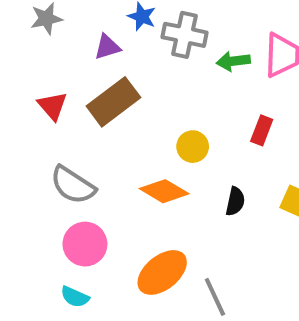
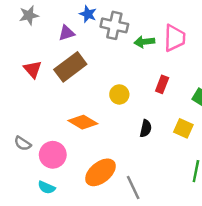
gray semicircle: (73, 185) -> (23, 143), moved, size x0.6
orange diamond: (164, 191) -> (83, 122), moved

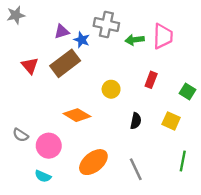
blue star: (88, 14) -> (82, 40), moved
gray star: (29, 15) -> (16, 15), moved
gray line: (133, 187) -> (136, 169), moved

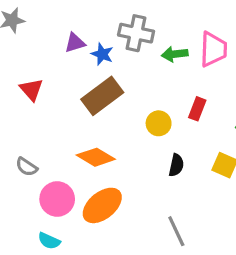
brown rectangle: (65, 63) -> (102, 96), moved
yellow circle: (111, 89) -> (159, 123), moved
gray semicircle: (21, 135) -> (27, 167), moved
orange ellipse: (93, 162) -> (102, 205), moved

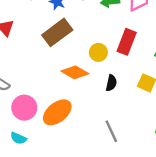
red rectangle: (197, 109) -> (127, 42), size x1.5
orange diamond: (96, 157) -> (75, 72), moved

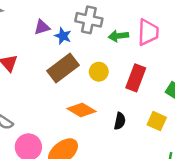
yellow circle: (98, 52) -> (99, 72), moved

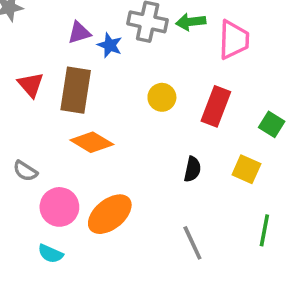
green arrow: (119, 36) -> (191, 22), moved
brown rectangle: (63, 68) -> (76, 90), moved, turned -44
orange diamond: (81, 110) -> (92, 142), moved

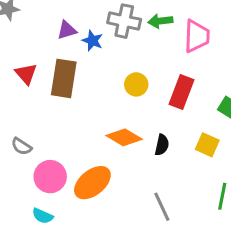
orange diamond: (92, 142) -> (124, 137), moved

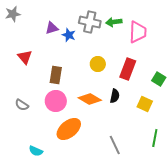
brown rectangle: (64, 78) -> (56, 75), moved, size x0.7
black semicircle: (162, 145) -> (115, 96), moved
pink circle: (50, 177) -> (56, 101), moved

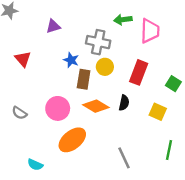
gray cross: (90, 22) -> (98, 42), moved
blue star: (69, 35) -> (71, 60), moved
brown rectangle: (56, 75) -> (84, 79), moved

